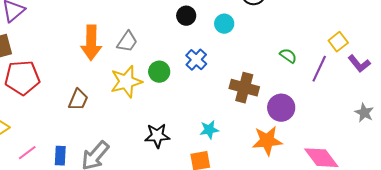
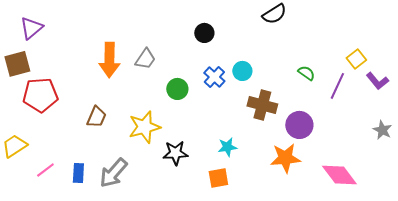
cyan circle: (224, 24) -> (242, 71), moved
yellow star: (126, 82) -> (144, 127), moved

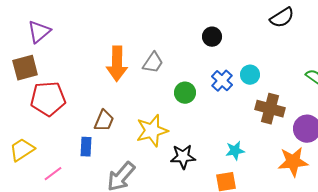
blue rectangle: (78, 173) -> (86, 147), moved

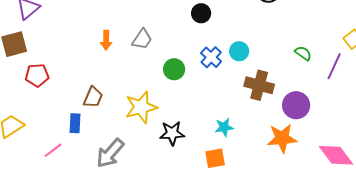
orange arrow: (117, 64) -> (106, 40), size x0.6
red pentagon: (48, 99) -> (37, 75), size x0.7
pink line: (53, 174) -> (53, 150), moved

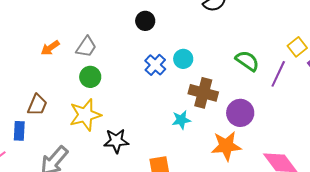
orange arrow: (106, 40) -> (50, 48), turned 54
green semicircle: (303, 53) -> (247, 61), size x1.4
green circle: (174, 69) -> (90, 77), moved
cyan star: (224, 127) -> (181, 120), moved

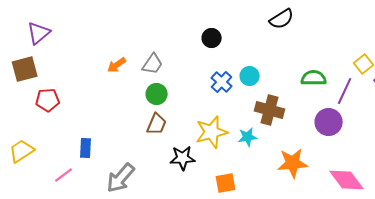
green semicircle: (247, 61) -> (314, 78), turned -35
brown trapezoid: (37, 105) -> (157, 124), moved
purple circle: (240, 113) -> (329, 122), moved
yellow star: (85, 115) -> (212, 132), moved

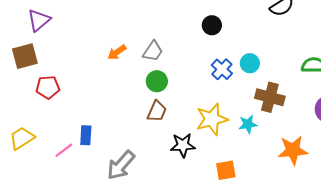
pink line: (64, 175) -> (64, 150), moved

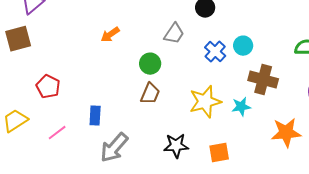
gray trapezoid: (153, 51) -> (174, 34), moved
red pentagon: (48, 87) -> (48, 87), moved, turned 30
blue rectangle: (86, 135) -> (95, 116), moved
black star: (183, 145) -> (176, 146), moved

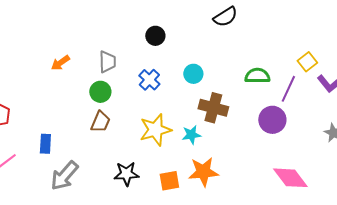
gray trapezoid: (174, 34) -> (107, 62), moved, turned -35
blue cross: (215, 52) -> (149, 80), moved
orange star: (286, 133) -> (203, 172), moved

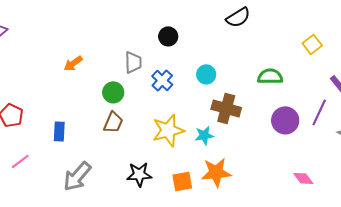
gray trapezoid: (107, 62) -> (133, 62), moved
yellow square: (307, 62) -> (312, 44), moved
purple line: (288, 89) -> (319, 112), moved
blue rectangle: (45, 144) -> (59, 131), moved
pink diamond: (290, 178) -> (303, 178), size x0.6

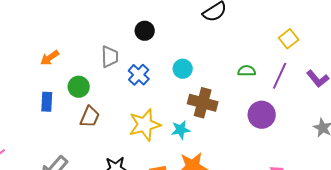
green semicircle: (270, 76) -> (247, 71), size x0.7
green circle: (113, 92) -> (79, 87), moved
purple line: (319, 112) -> (280, 76), moved
blue rectangle: (59, 131) -> (47, 102), moved

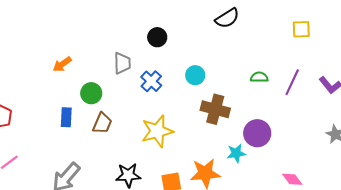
yellow square: (289, 39) -> (301, 29), moved, turned 36
blue rectangle: (47, 102) -> (66, 117), moved
purple circle: (262, 115) -> (257, 133), moved
cyan star: (181, 130) -> (236, 153), moved

